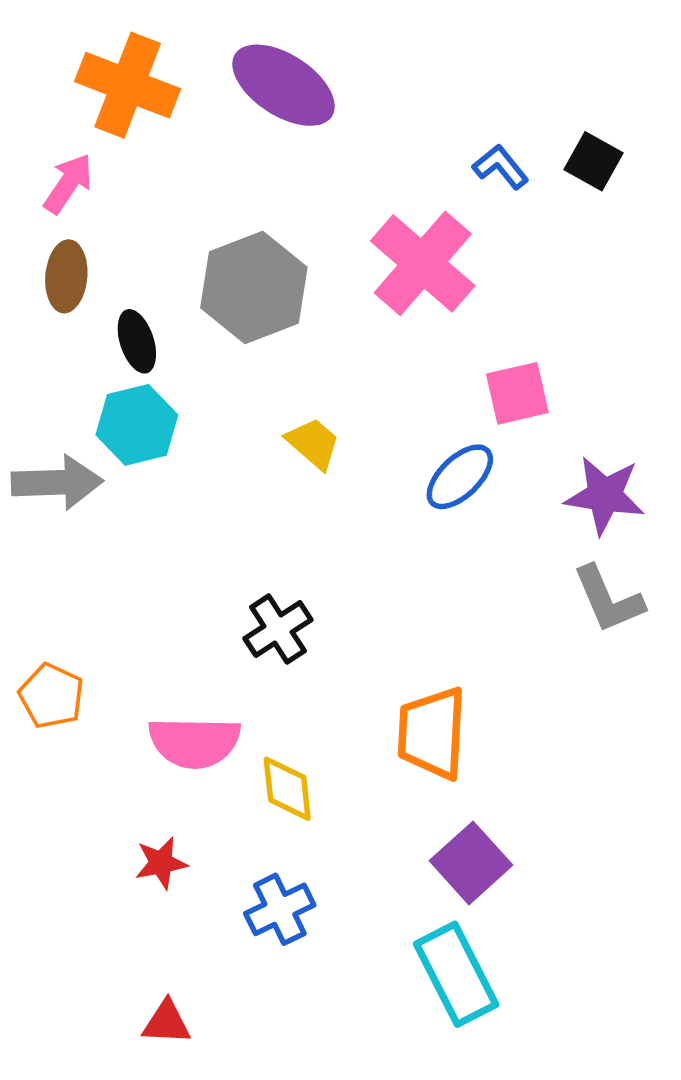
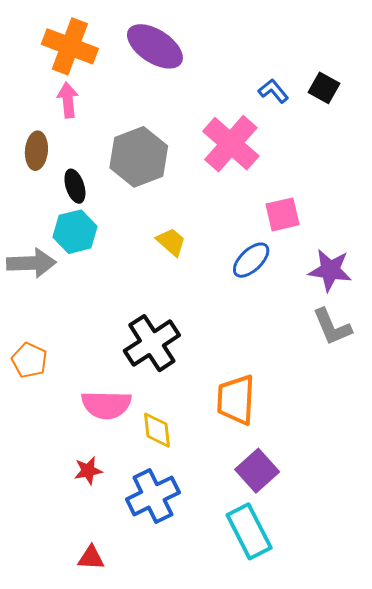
pink arrow: (68, 184) -> (68, 100), moved, turned -40
black cross: (278, 629) -> (152, 343), size x1.5
orange pentagon: (51, 696) -> (29, 360), moved
blue cross: (280, 909) -> (153, 496), size x1.4

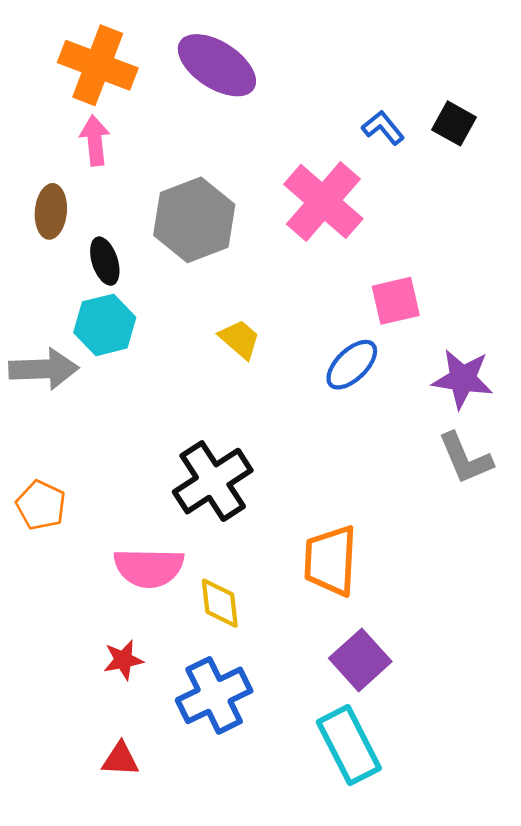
red triangle: (91, 558) -> (120, 759), moved

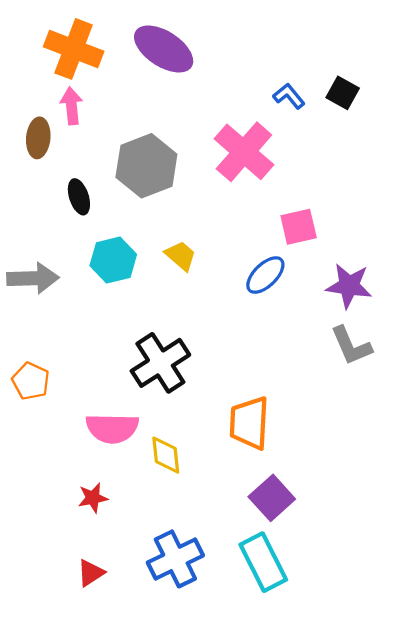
brown ellipse: (51, 211) -> (38, 138), moved
cyan hexagon: (105, 325) -> (113, 260), moved
blue cross: (214, 695) -> (175, 559), moved
red triangle: (120, 759) -> (91, 573), turned -36

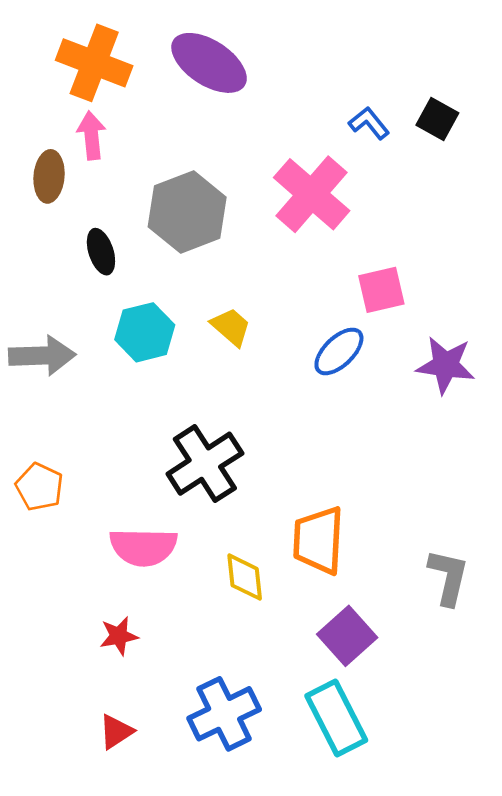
gray L-shape: (351, 346) -> (448, 577), moved, turned -144
yellow diamond: (166, 455) -> (245, 577), moved

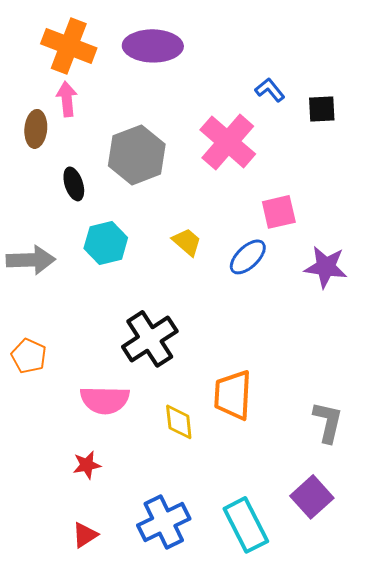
purple ellipse: (209, 63) -> (153, 46), turned -32
black square: (437, 119) -> (322, 109), moved, turned -32
yellow trapezoid: (231, 327) -> (187, 242), moved
purple square: (347, 636) -> (312, 497), moved

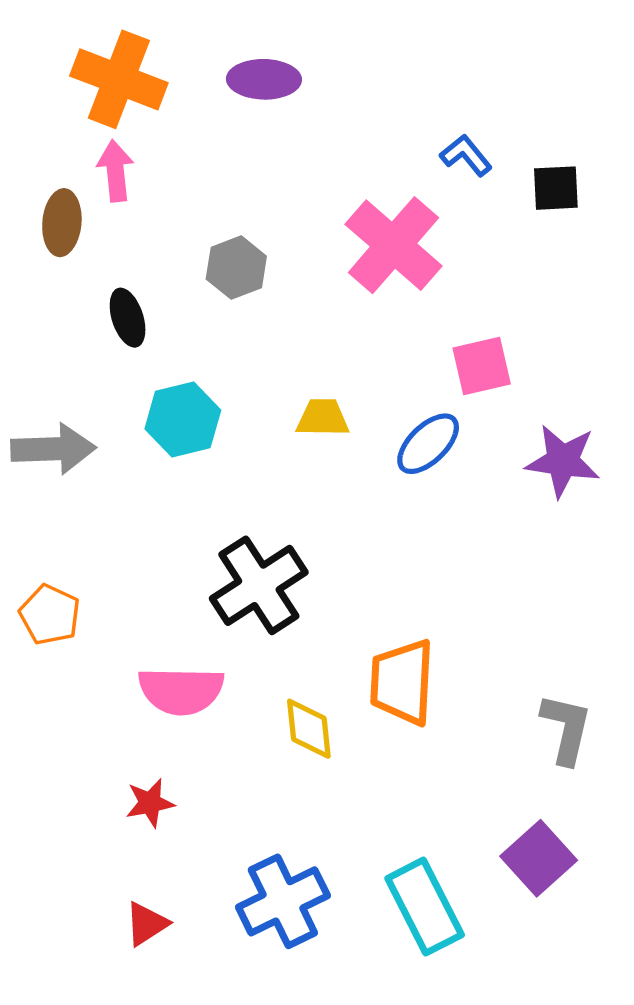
purple ellipse: (153, 46) -> (264, 79), size x0.7
gray hexagon: (137, 155) -> (236, 268), size x0.6
yellow trapezoid: (187, 242) -> (323, 418), turned -40

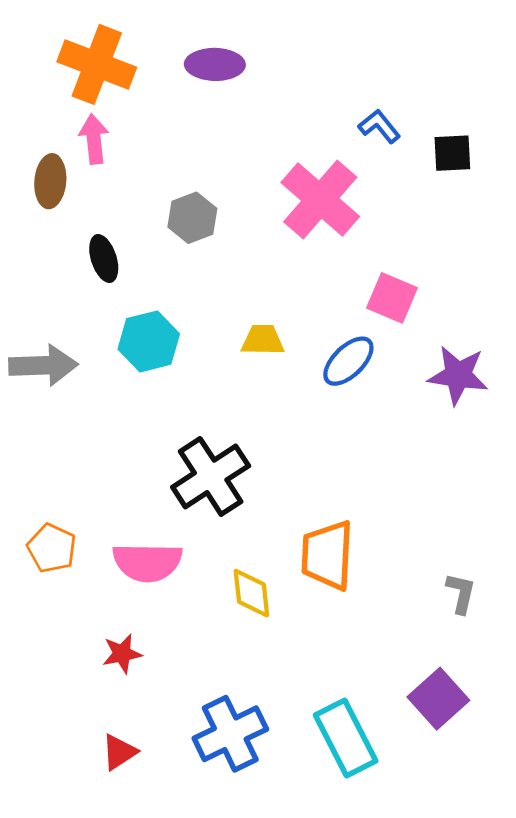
pink square: (482, 366) -> (392, 298), turned 36
orange pentagon: (50, 615) -> (52, 548), moved
gray L-shape: (566, 729) -> (461, 593), size x0.7

